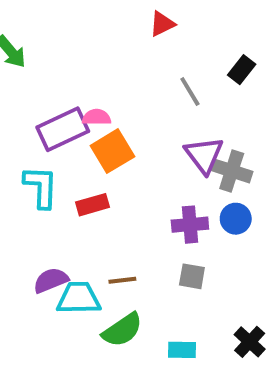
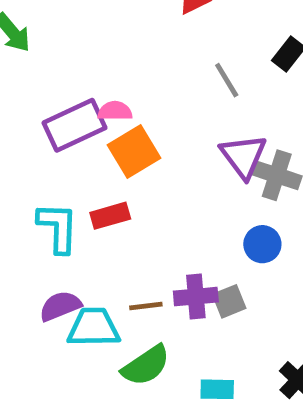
cyan L-shape: (41, 187) -> (58, 228), moved
blue circle: (236, 219) -> (262, 244), moved
purple cross: (190, 225) -> (196, 297), moved
gray square: (192, 276) -> (229, 301), turned -32

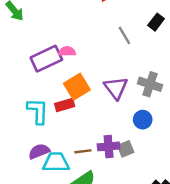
orange square: (134, 151) -> (77, 87), moved
purple triangle: (243, 156) -> (116, 88), moved

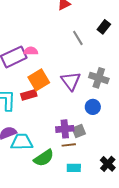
brown line: (83, 151) -> (69, 145), moved

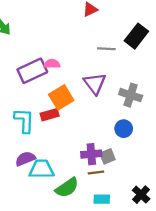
black rectangle: (104, 27) -> (136, 36), size x1.5
gray line: (78, 38) -> (106, 49), turned -56
purple triangle: (71, 81) -> (95, 83), moved

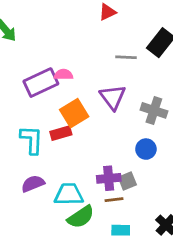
cyan trapezoid: (42, 169) -> (69, 194), moved

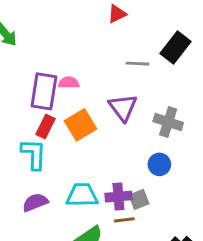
purple rectangle: (41, 83) -> (44, 91), turned -56
red rectangle: (61, 133) -> (45, 126), moved, turned -48
cyan trapezoid: (69, 194) -> (82, 195), moved

